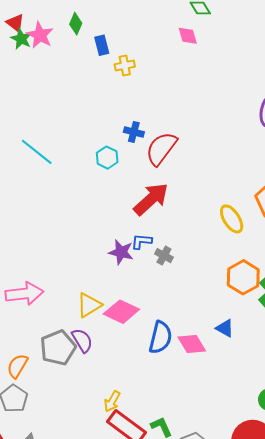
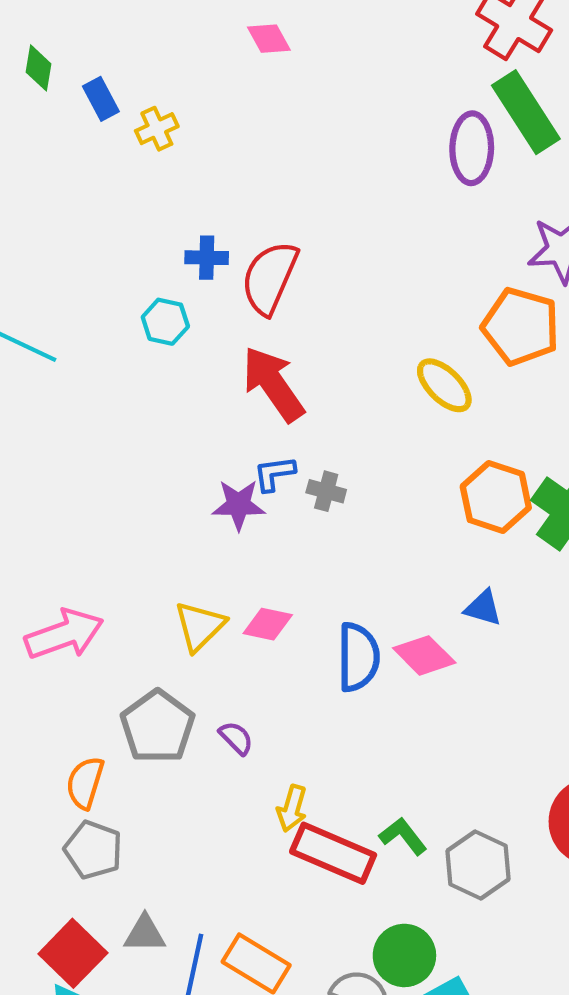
red arrow: (151, 199) -> (273, 384), turned -69
pink diamond: (121, 312) -> (268, 624), size x0.7
purple semicircle: (82, 340) -> (236, 738), moved, size x0.7

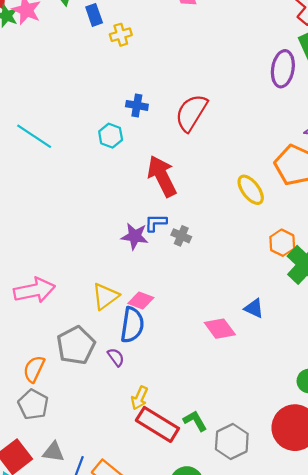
red semicircle: (270, 278) -> (191, 113), moved
orange hexagon: (496, 497) -> (282, 243), moved, size x0.7
blue semicircle: (358, 657) -> (132, 325), moved

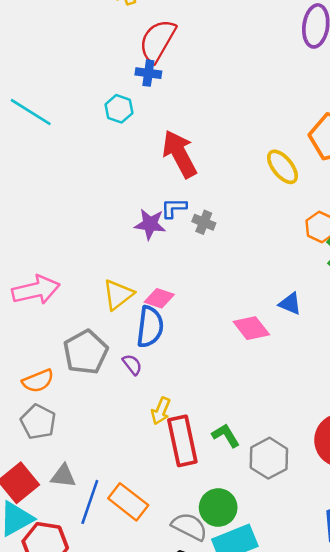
red semicircle: (191, 113) -> (157, 41), moved
orange semicircle: (34, 369) -> (38, 381), turned -136
red rectangle: (157, 424) -> (182, 441), turned 48

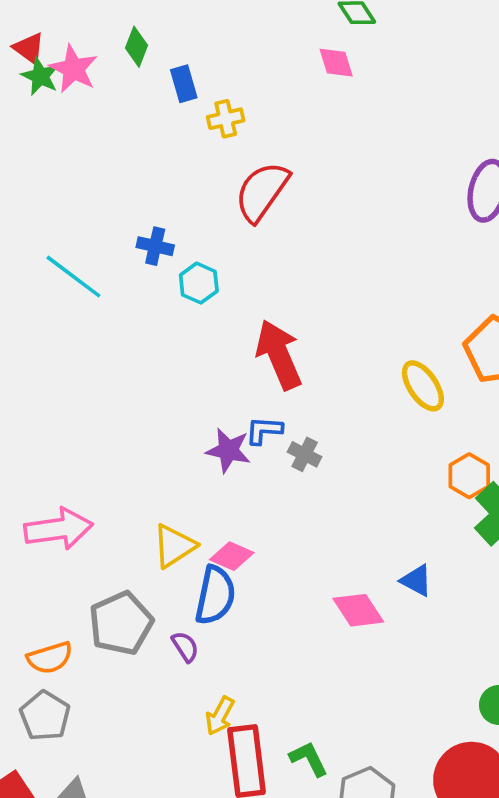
blue cross: (148, 73) -> (155, 246), moved

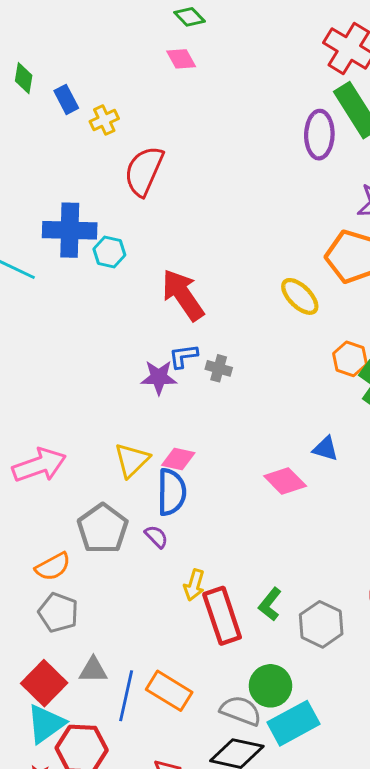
blue cross: (155, 246) -> (70, 230), size x1.8
green L-shape: (309, 759) -> (270, 604), turned -104

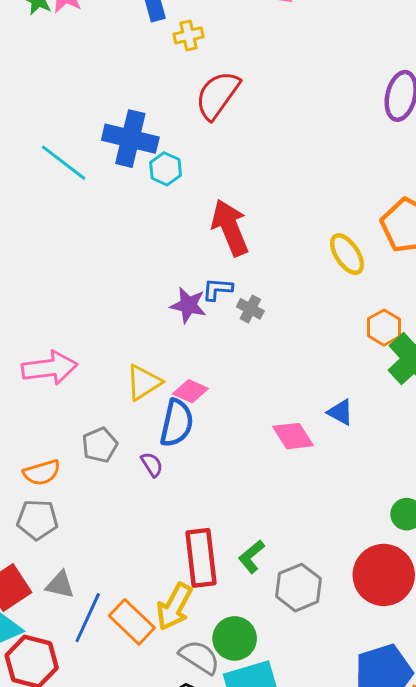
gray pentagon: (103, 529) -> (100, 445), size x0.7
yellow arrow: (194, 585) -> (174, 607), moved, size x1.5
gray pentagon: (58, 613) -> (37, 520), turned -30

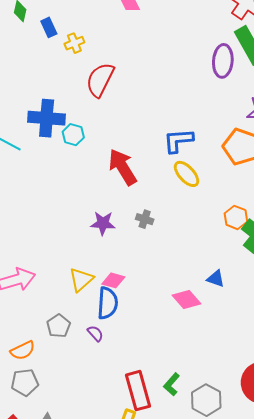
yellow ellipse: (347, 254) -> (187, 174), moved
blue L-shape: (217, 289) -> (178, 141), moved, size x1.5

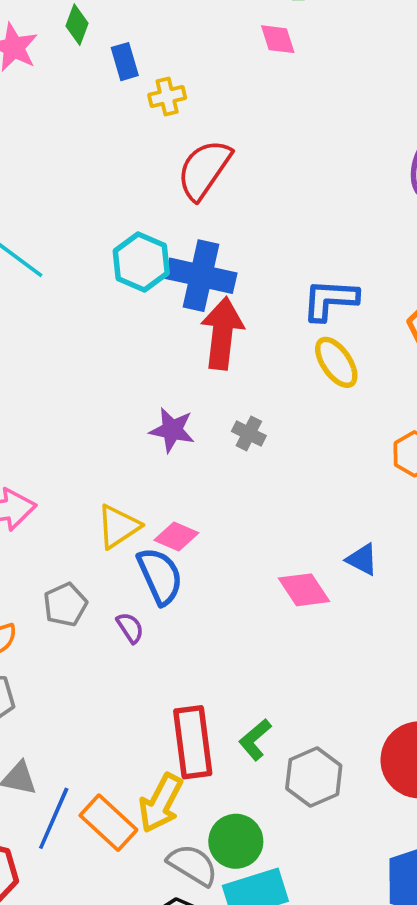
blue cross: (47, 118) -> (201, 276), moved
cyan hexagon: (73, 135) -> (141, 262), size x1.4
red arrow: (123, 167) -> (222, 333), turned 30
blue semicircle: (108, 303) -> (160, 576), turned -36

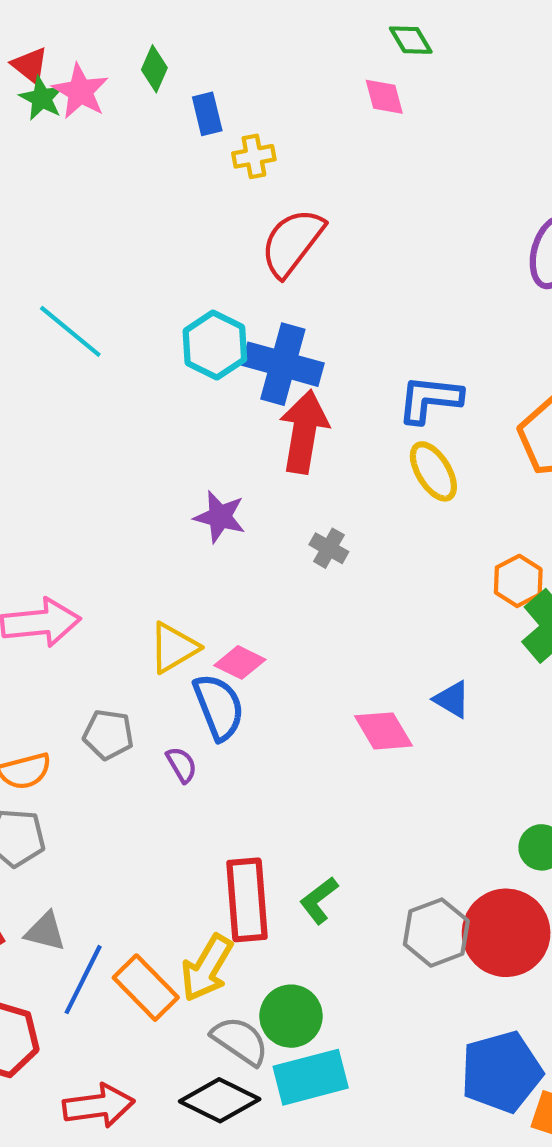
purple star: (172, 430) -> (220, 517), moved
gray pentagon: (65, 605) -> (108, 735), turned 30
gray hexagon: (314, 777) -> (436, 933), moved

